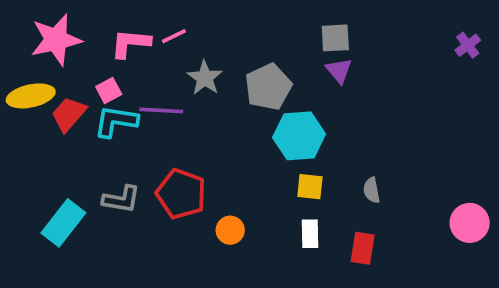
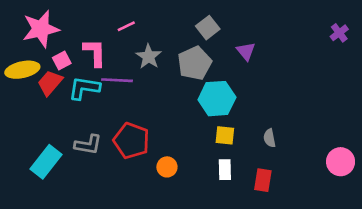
gray square: (335, 38) -> (208, 28), moved, turned -35
pink L-shape: (130, 43) -> (95, 53), moved, turned 84
pink square: (109, 90) -> (62, 60), moved

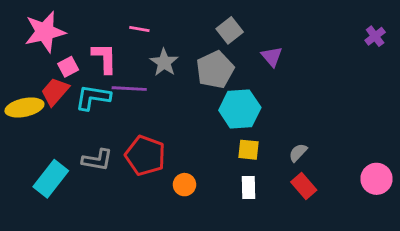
pink line: (126, 26) -> (139, 29), turned 36
yellow ellipse: (22, 70) -> (24, 107), moved
gray semicircle: (270, 138) -> (298, 153), turned 54
red rectangle: (263, 180) -> (304, 186), moved, turned -50

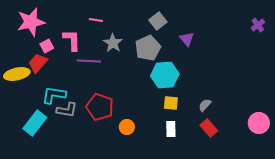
cyan L-shape: (93, 97) -> (54, 95), moved

